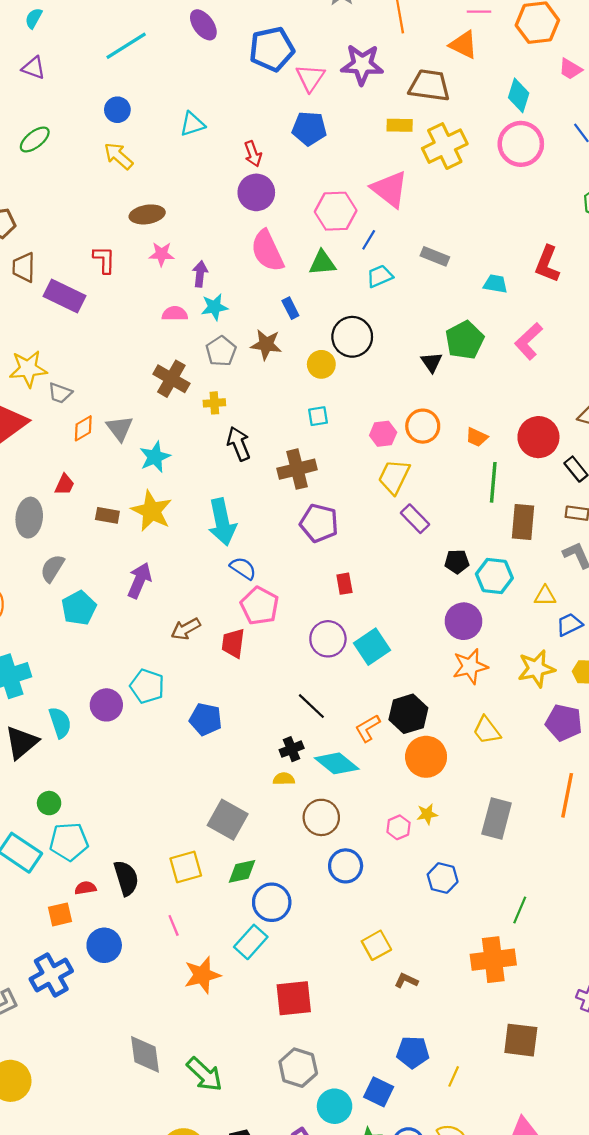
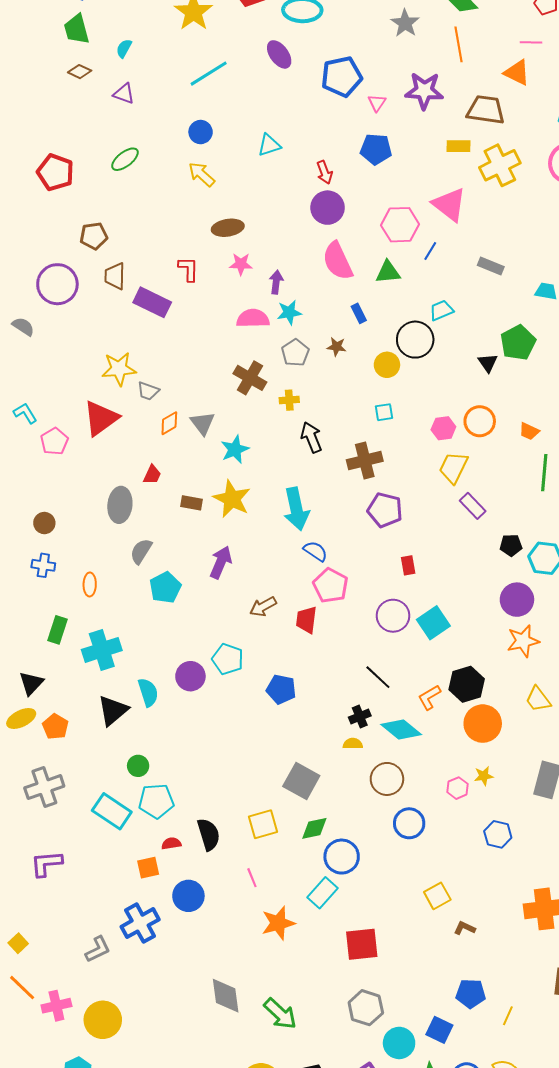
pink triangle: (310, 78) -> (377, 103), size x0.7
cyan trapezoid: (380, 276) -> (441, 310), moved
pink semicircle: (175, 314) -> (253, 318), size x1.4
brown star: (266, 345) -> (337, 347), size x0.7

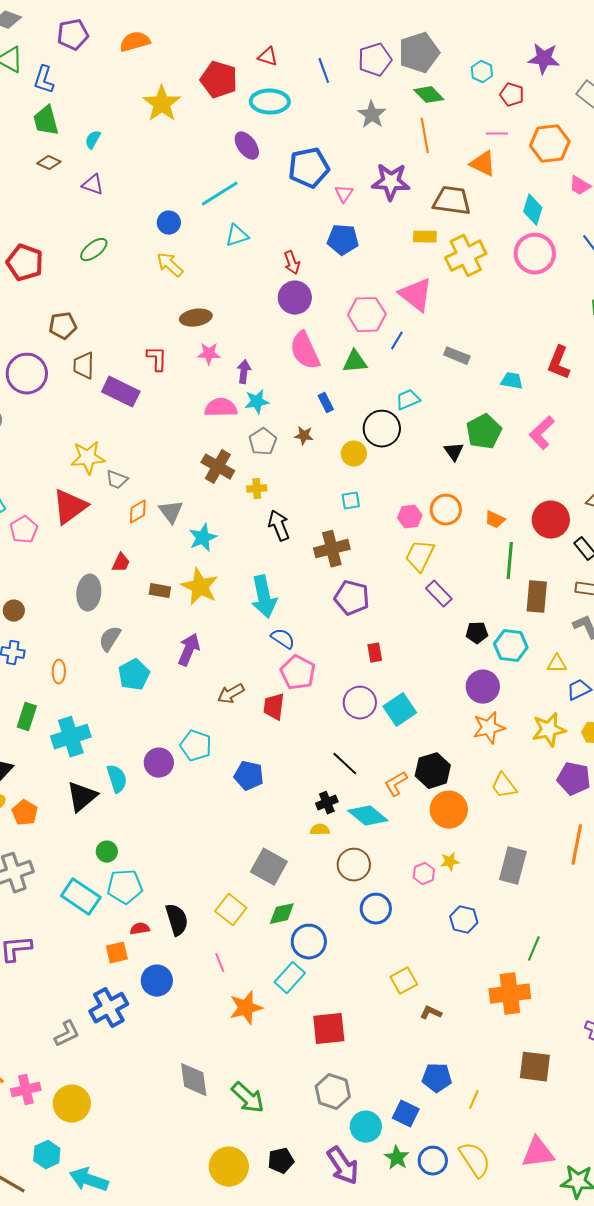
cyan line: (209, 74) -> (220, 194), moved
yellow square: (263, 824) -> (231, 910), turned -36

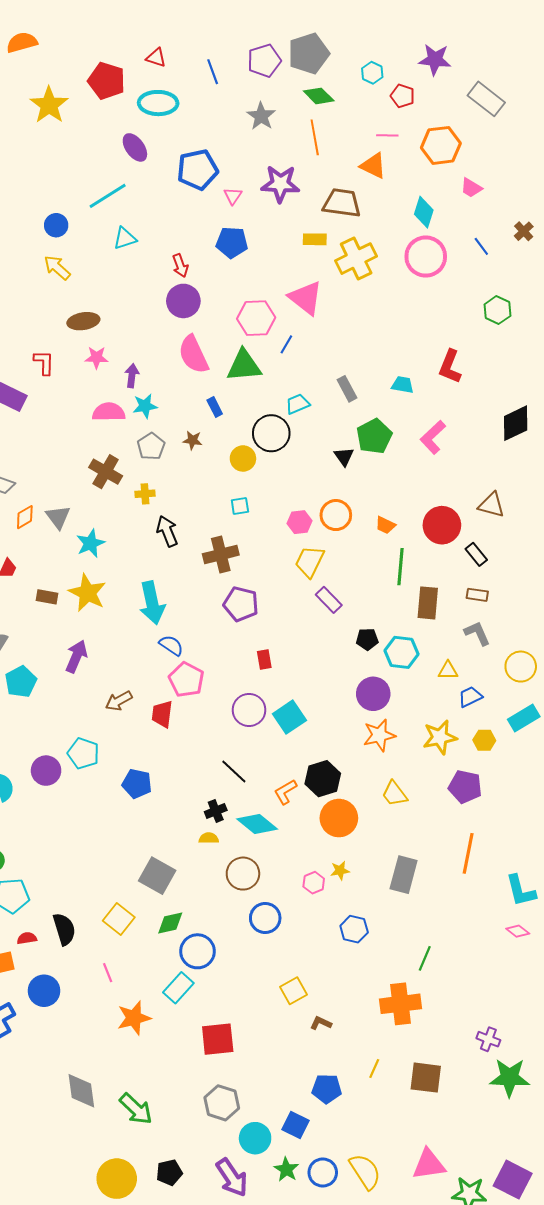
gray rectangle: (457, 356) -> (347, 389), moved, turned 40
green triangle: (355, 362) -> (244, 366), size x1.4
yellow line: (474, 1100) -> (374, 1068), moved

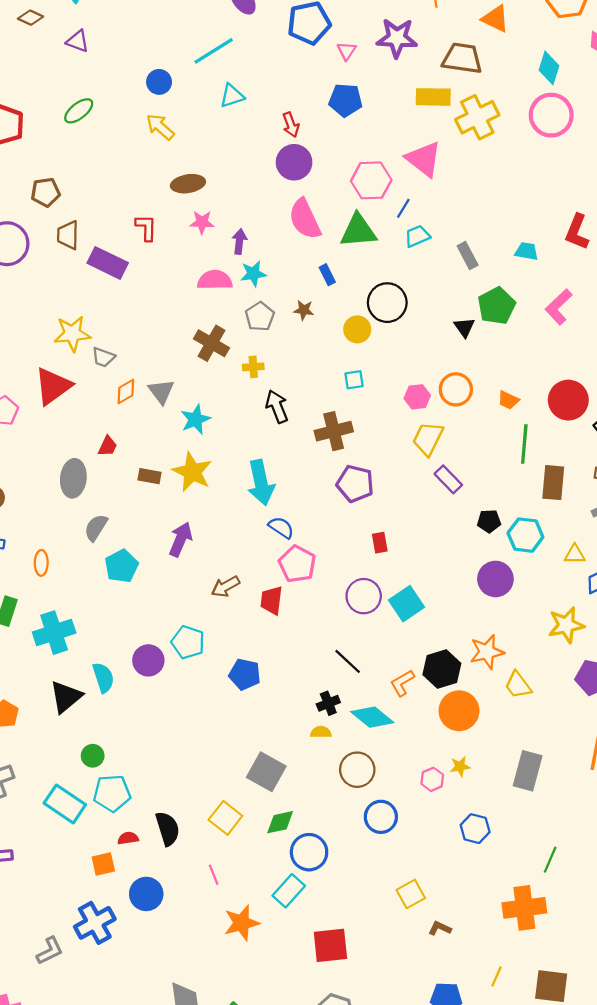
yellow rectangle: (315, 239) -> (433, 97), size x1.4
cyan trapezoid: (297, 404) -> (417, 236), moved
orange star: (379, 735) -> (487, 652), moved

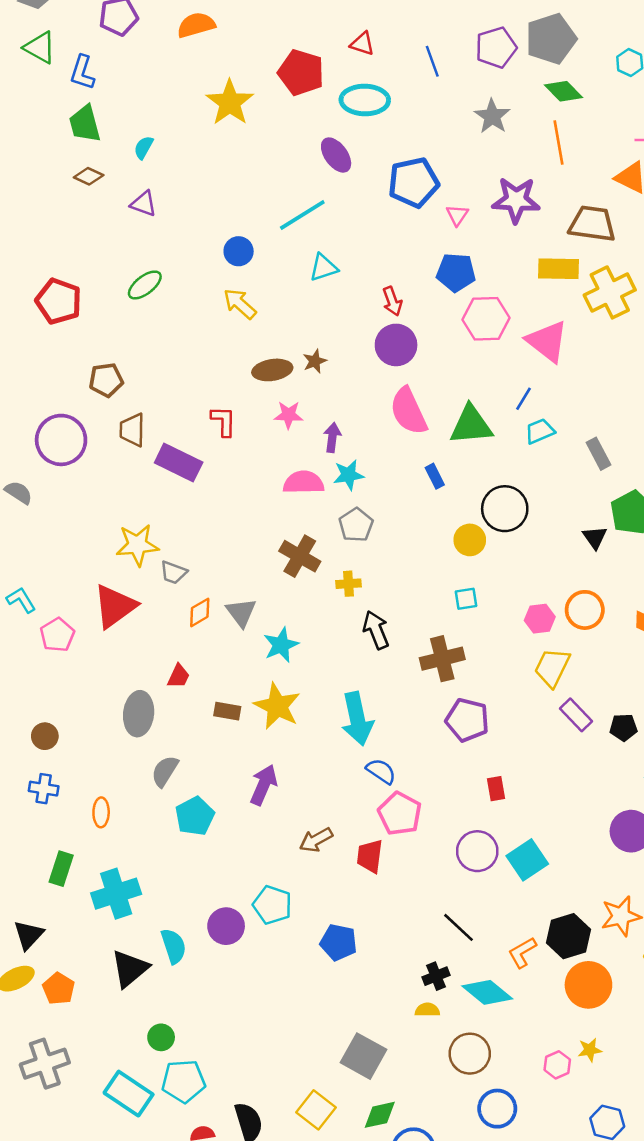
pink hexagon: (371, 180) -> (486, 319), moved
brown star: (304, 310) -> (315, 361), moved, turned -30
black pentagon: (489, 521) -> (623, 727), moved

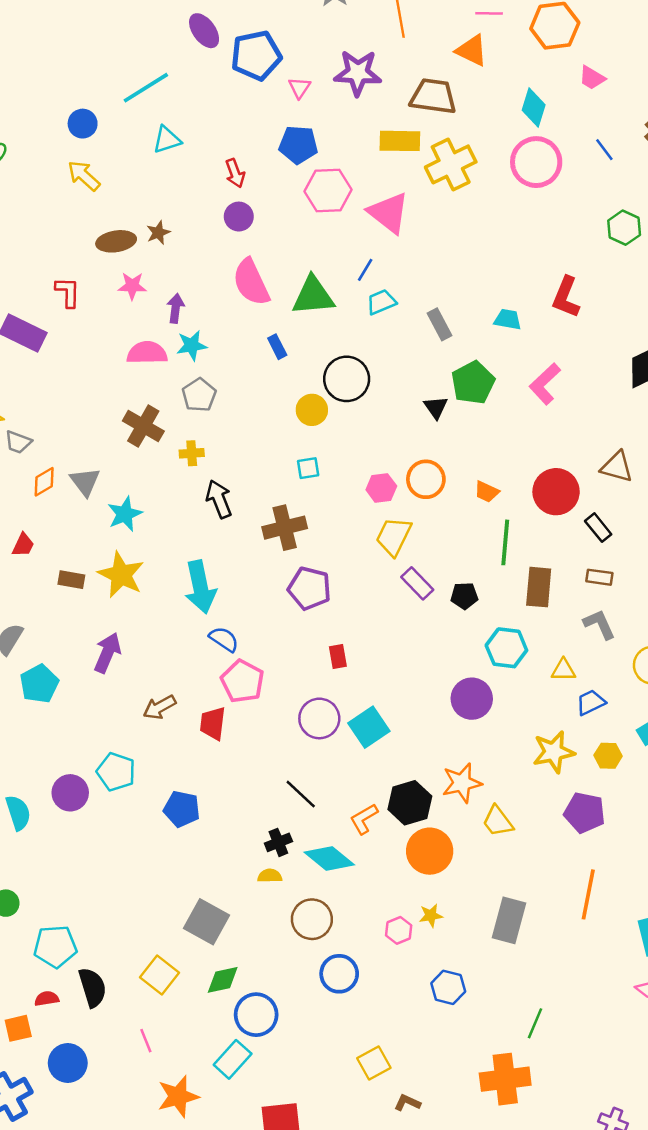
purple ellipse: (336, 155) -> (204, 31), moved
purple circle: (396, 345) -> (239, 217), size x0.7
cyan pentagon: (184, 1081) -> (55, 946), moved

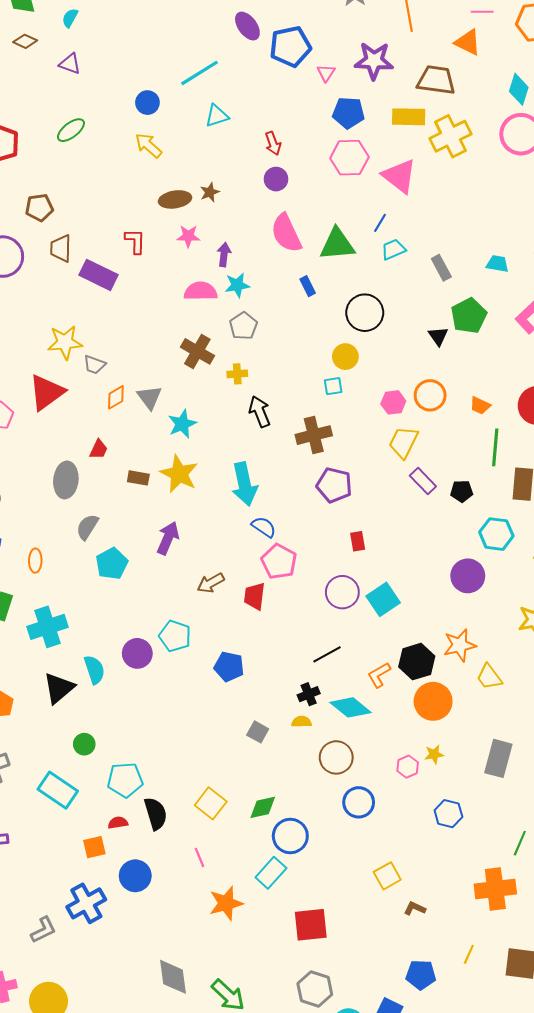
blue pentagon: (298, 145) -> (348, 113), moved
yellow circle: (312, 410) -> (345, 357), moved
black line: (301, 794) -> (327, 654), turned -72
gray square: (207, 922) -> (258, 732), moved, size x0.6

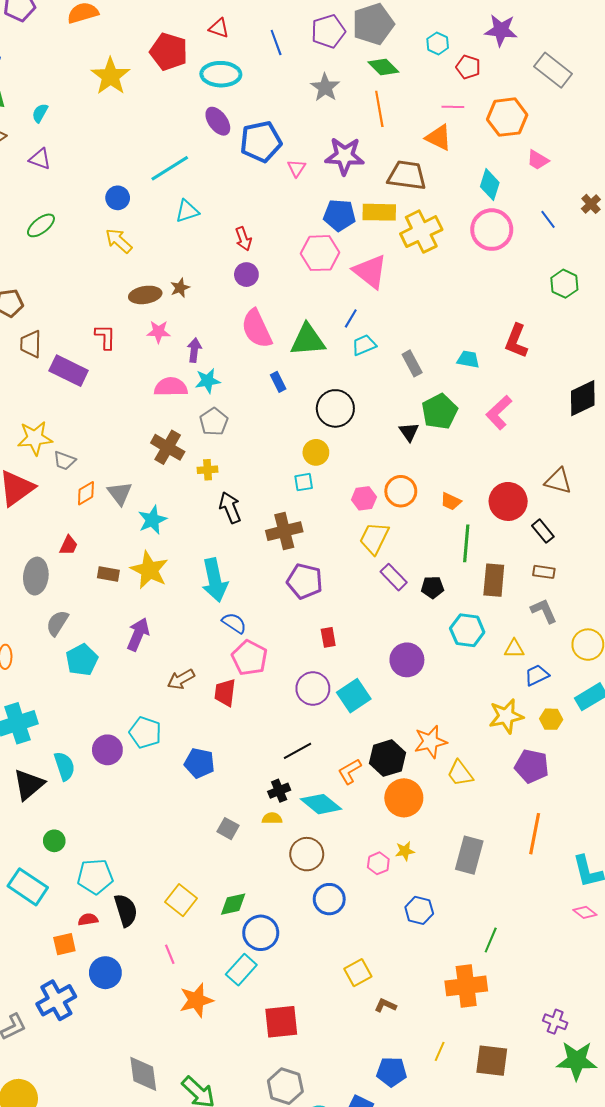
blue pentagon: (348, 113) -> (339, 215), moved
purple circle: (468, 576) -> (407, 660), moved

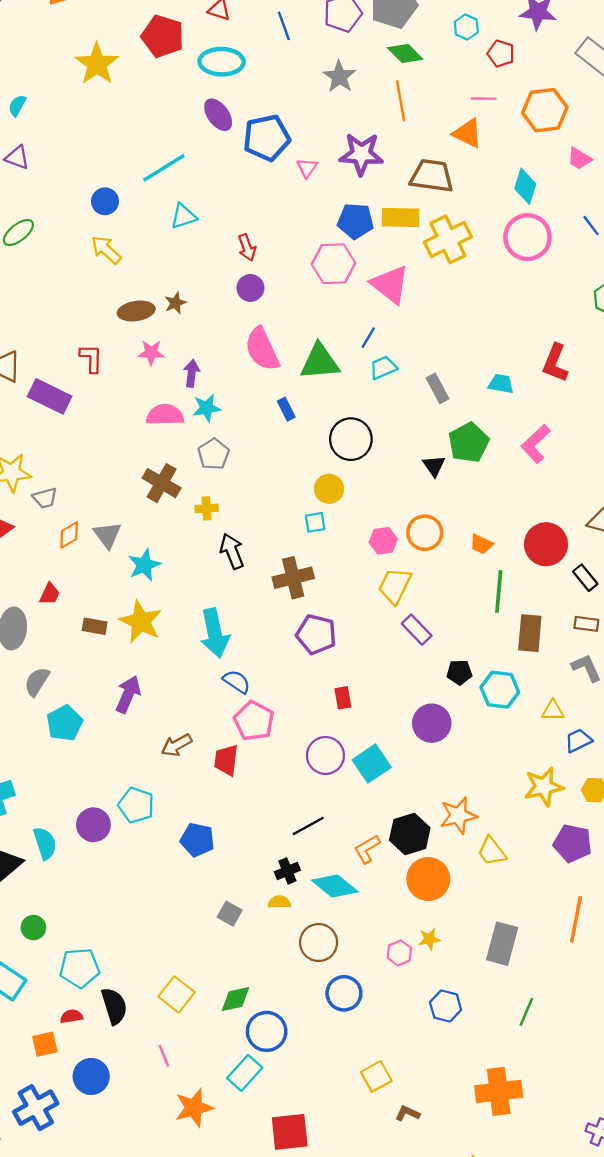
gray trapezoid: (64, 461) -> (45, 498), turned -35
black pentagon: (432, 587) -> (459, 672), moved
green line: (491, 940) -> (526, 1012), moved

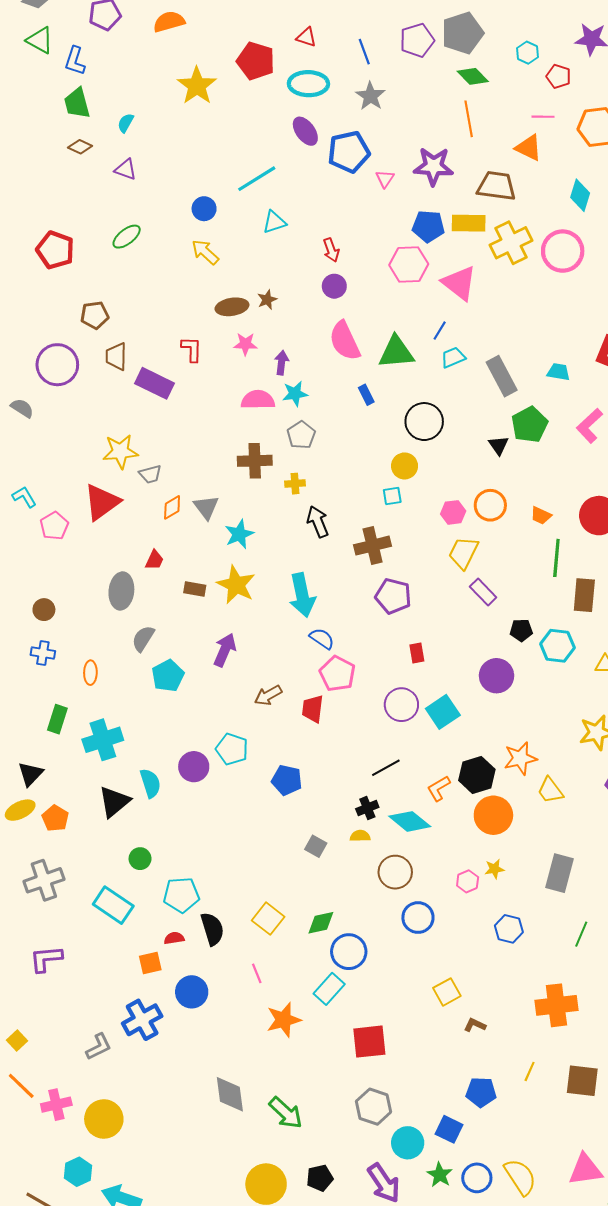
gray star: (339, 77) -> (370, 96), moved
pink circle: (528, 237) -> (563, 251), moved
gray rectangle: (437, 388) -> (502, 376), size x1.5
brown cross: (162, 483) -> (255, 461), turned -32

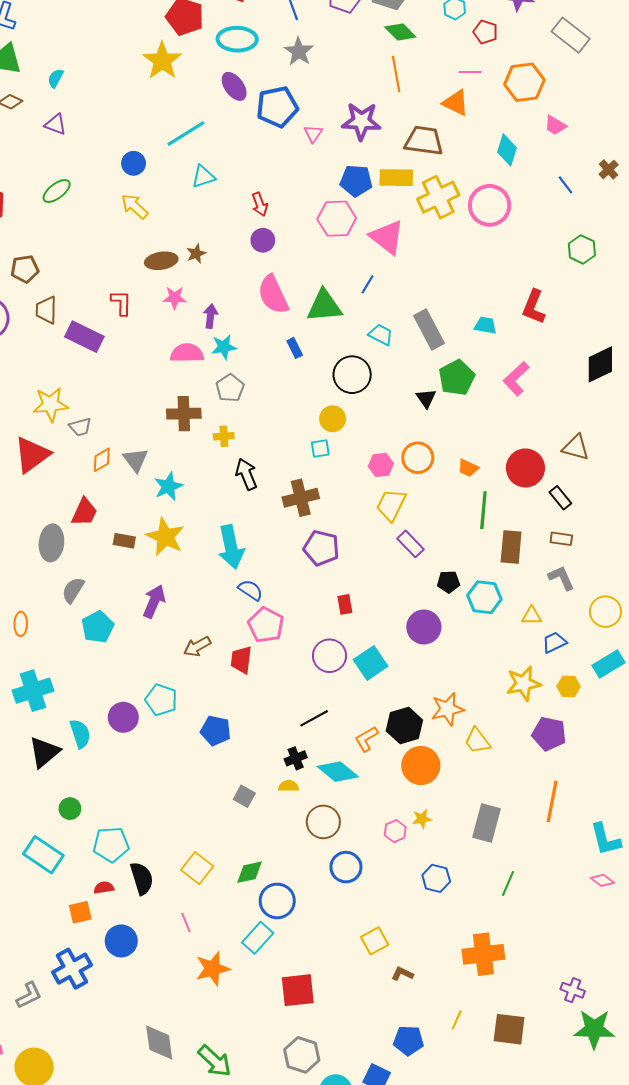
yellow star: (197, 86) -> (162, 61), moved
cyan trapezoid: (453, 357) -> (381, 335), moved, turned 50
red trapezoid: (154, 560) -> (84, 512), size x1.4

